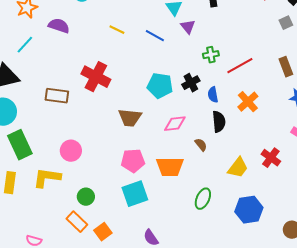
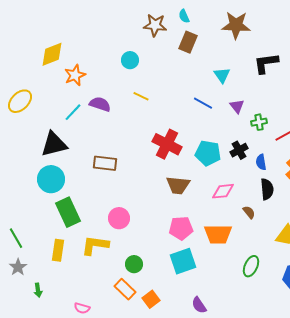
purple semicircle: (59, 26) -> (100, 104), moved
purple triangle: (188, 27) -> (237, 106), moved
yellow line: (117, 30) -> (141, 96), moved
red cross: (96, 77) -> (167, 144), moved

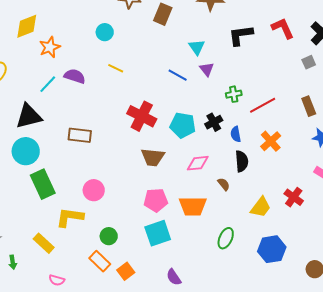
purple triangle: (237, 106) -> (207, 69), moved
yellow rectangle: (58, 250) -> (44, 243), moved, turned -55

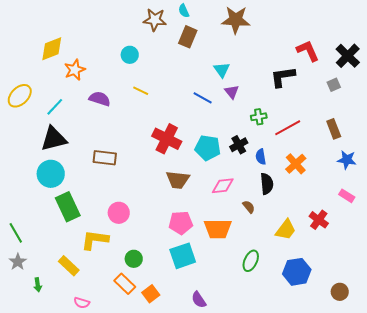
black L-shape: (241, 35) -> (283, 77), moved
cyan line: (48, 84) -> (55, 107), moved

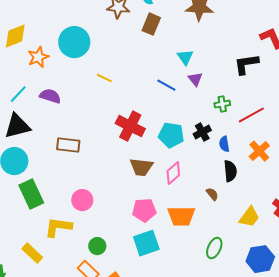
cyan circle: (130, 55) -> (74, 42), moved, size x1.8
purple semicircle: (100, 99) -> (50, 96), moved
pink diamond: (223, 186) -> (173, 173), moved, turned -35

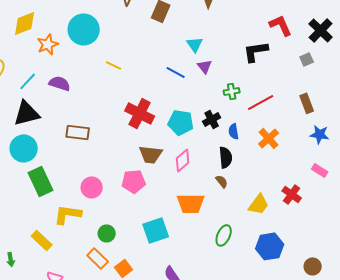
black semicircle: (230, 171) -> (226, 157), moved
pink pentagon: (144, 210) -> (134, 181), moved

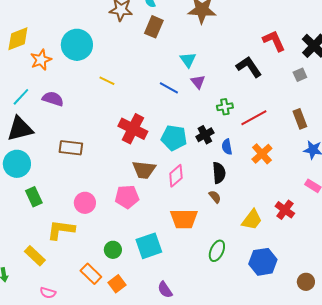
black L-shape: (256, 51) -> (249, 67), turned 64
green rectangle: (41, 181) -> (34, 197), size x0.7
green circle: (107, 233) -> (113, 250), moved

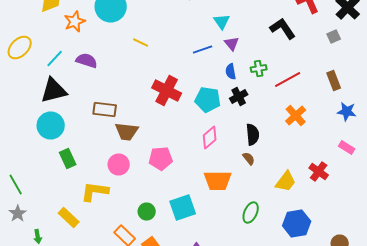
blue line: (169, 88) -> (203, 50), turned -48
blue semicircle: (227, 147) -> (231, 72), moved
brown trapezoid: (144, 170) -> (127, 132), moved

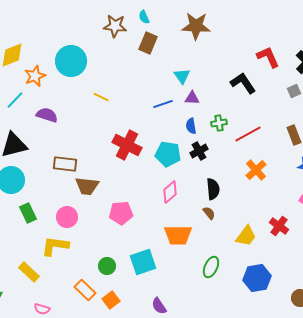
purple triangle: (232, 44) -> (192, 98), turned -49
cyan line: (55, 58) -> (15, 100), moved
pink circle: (119, 164) -> (67, 217), moved

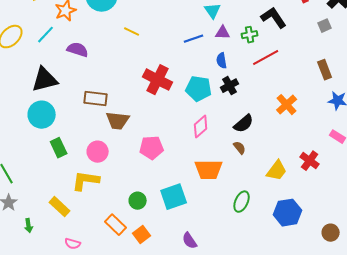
green cross: (219, 123) -> (250, 35), moved
red line: (248, 134) -> (266, 58), moved
black semicircle: (213, 189) -> (244, 124), turned 55

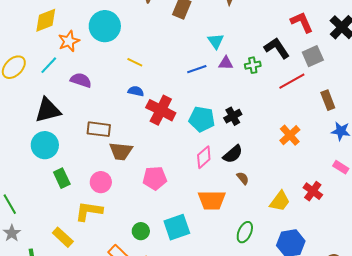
gray square: (325, 26) -> (313, 56), moved, size x1.5
red line: (266, 58) -> (292, 81), moved
blue semicircle: (222, 61) -> (136, 91), moved, turned 112
black semicircle: (244, 124) -> (233, 154), moved

